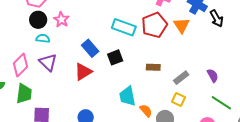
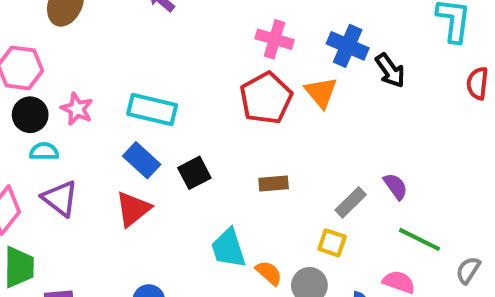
cyan rectangle: (124, 27) -> (152, 109), moved
gray rectangle: (181, 78) -> (351, 202), moved

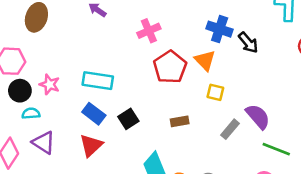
pink cross: (275, 39) -> (149, 31), moved, turned -35
purple semicircle: (395, 186) -> (258, 117), size x1.5
yellow square: (332, 243) -> (215, 92), moved

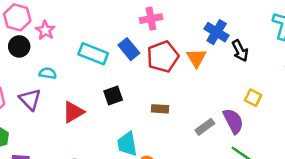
pink star: (50, 84) -> (45, 30), moved
yellow square: (215, 92) -> (253, 98), moved
cyan semicircle: (31, 113) -> (48, 73), moved
blue rectangle: (94, 114) -> (129, 49), moved

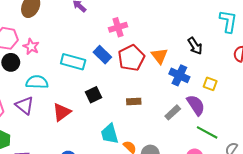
blue cross: (217, 32) -> (179, 75), moved
cyan semicircle: (48, 73) -> (37, 82), size x1.5

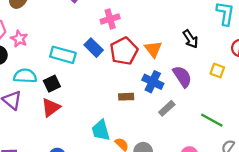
blue cross: (179, 75) -> (153, 82), moved
yellow square: (210, 84) -> (217, 70), moved
black square: (94, 95) -> (52, 84), moved
purple semicircle: (196, 105) -> (182, 76), moved
green line: (207, 132) -> (212, 120), moved

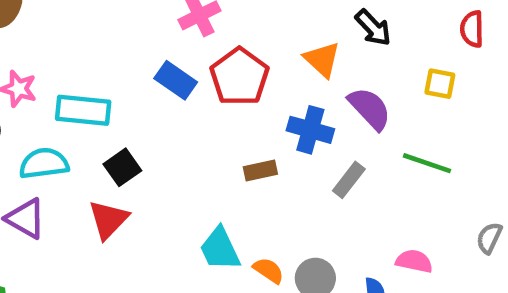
orange triangle: (153, 49) -> (322, 59), moved
cyan rectangle: (63, 55) -> (83, 110), moved
black square: (52, 84) -> (122, 167), moved
green line: (212, 120) -> (427, 163), moved

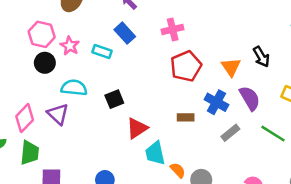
blue rectangle: (176, 80) -> (125, 33), moved
cyan rectangle: (83, 110) -> (102, 52), moved, size x0.7
red triangle: (108, 220) -> (137, 128), moved

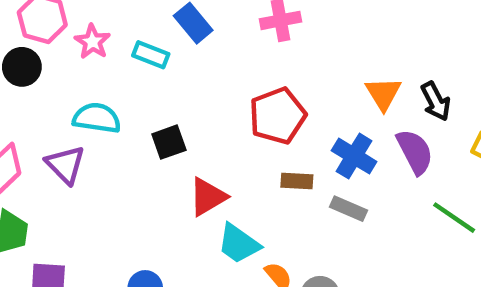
black arrow: (261, 57) -> (436, 101), moved
black circle: (45, 63) -> (22, 67), moved
red pentagon: (186, 66) -> (278, 116), moved
gray rectangle: (230, 133) -> (348, 209), moved, turned 60
cyan trapezoid: (155, 153) -> (239, 244), turned -45

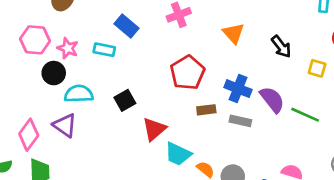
black circle: (22, 67) -> (54, 73), moved
orange triangle: (383, 94) -> (233, 33), moved
purple semicircle: (415, 152) -> (272, 100), moved

